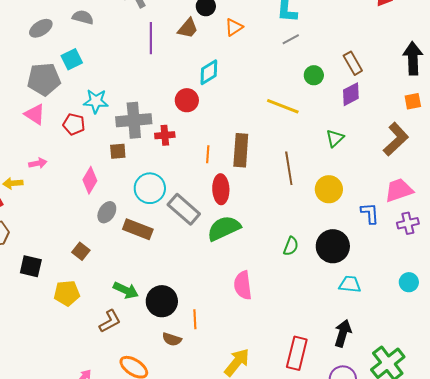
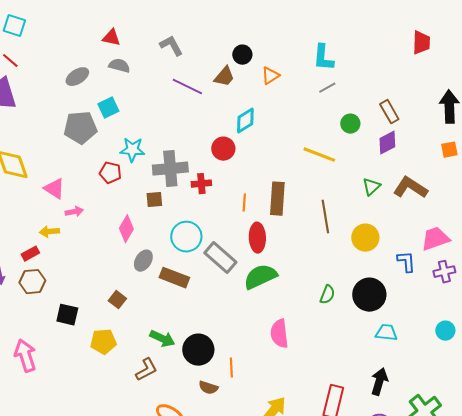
purple line: (151, 38) -> (187, 87), turned -64
pink triangle: (35, 114) -> (54, 189), moved
brown L-shape: (396, 139) -> (410, 188), moved, turned -104

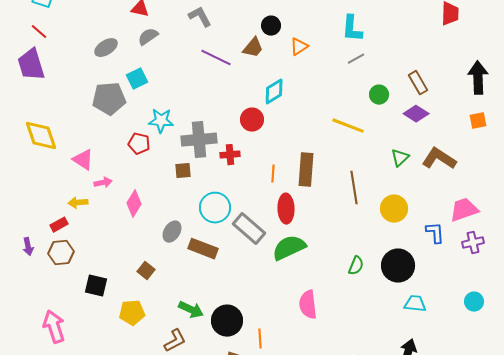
gray semicircle: (119, 66) -> (148, 37), turned -50
purple diamond: (387, 143) -> (416, 114), turned 60
pink diamond: (126, 229) -> (134, 204), moved

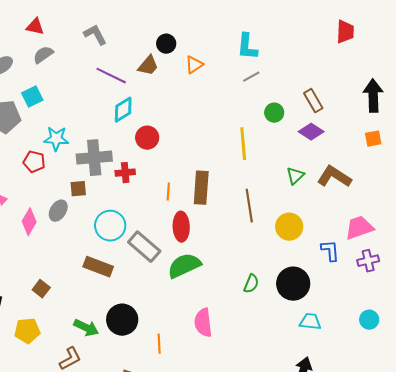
cyan diamond: (274, 92) -> (123, 110), moved
yellow line: (348, 126) -> (243, 144), turned 64
gray ellipse: (172, 232) -> (58, 211), moved
black circle: (227, 321) -> (122, 320), moved
orange line: (260, 339) -> (159, 344), moved

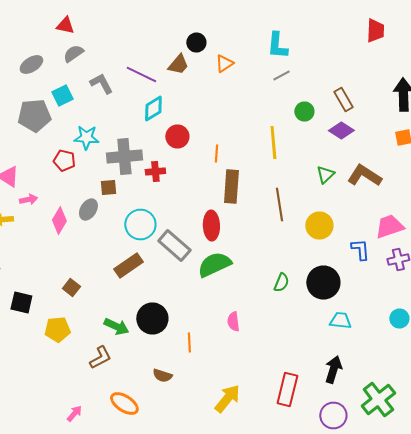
gray L-shape: (95, 35) -> (101, 84), moved
orange line: (168, 192) -> (216, 154), moved
brown rectangle: (98, 267) -> (128, 266), turned -56
pink semicircle: (203, 323) -> (233, 322), size x0.7

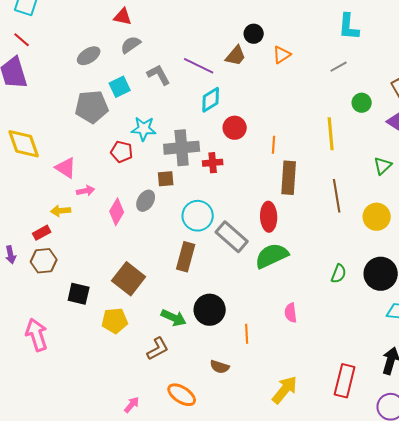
cyan L-shape: (277, 46) -> (349, 27), moved
brown rectangle: (128, 266) -> (186, 257), turned -40
brown square: (71, 288) -> (129, 279), size x1.8

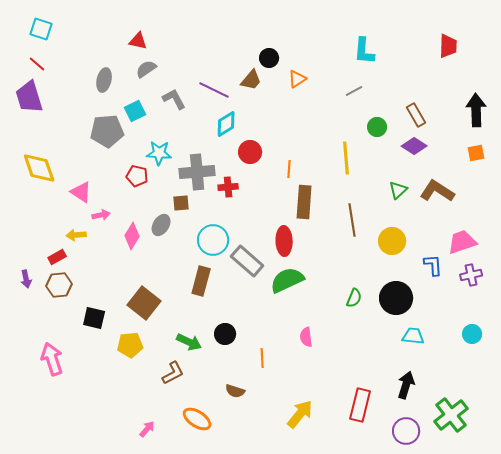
gray ellipse: (89, 56) -> (104, 80), turned -45
black circle: (210, 310) -> (225, 334), size x0.7

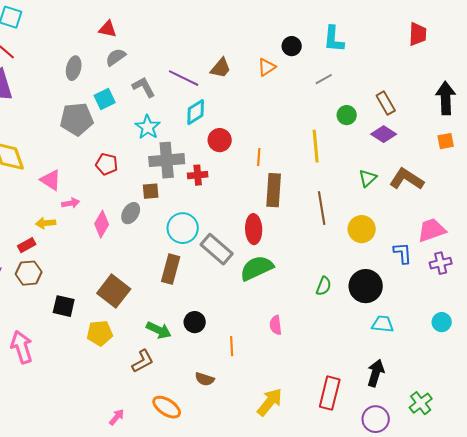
black circle: (269, 58) -> (292, 46), moved
cyan star: (159, 153) -> (148, 127), moved, turned 30
green cross: (451, 415) -> (421, 403), size x0.7

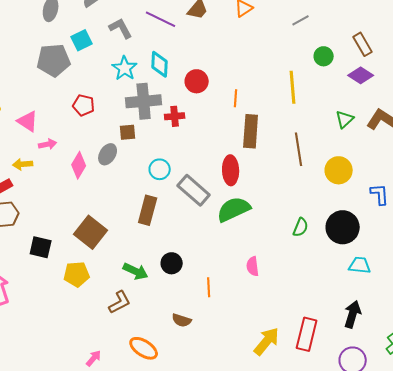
cyan diamond: (196, 112) -> (160, 64), moved, turned -56
cyan circle: (183, 228) -> (160, 169), size x0.7
yellow arrow: (270, 402) -> (267, 341), moved

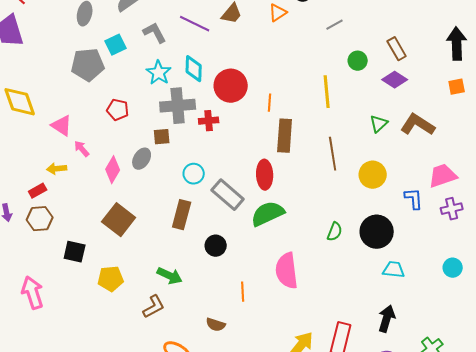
red circle: (197, 81) -> (231, 86), size x1.4
pink arrow: (48, 144) -> (82, 149), turned -120
brown square: (91, 232) -> (119, 220), moved
black circle: (172, 263) -> (216, 246), moved
pink semicircle: (253, 266) -> (287, 271), size x1.8

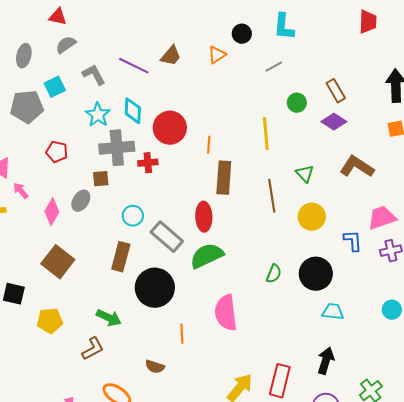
green triangle: (379, 124) -> (305, 174), moved, turned -30
black circle: (216, 246) -> (155, 288), size x1.8

